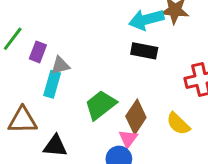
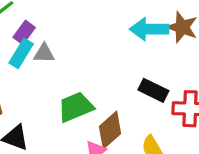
black rectangle: (144, 51) -> (153, 90), moved
cyan rectangle: (52, 84) -> (21, 53), moved

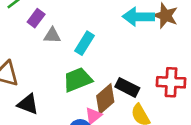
cyan rectangle: (21, 53) -> (85, 43), moved
black rectangle: (153, 90) -> (127, 87), moved

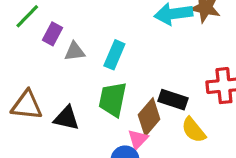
green trapezoid: (77, 80) -> (113, 99), turned -48
black triangle: (28, 104) -> (66, 118), moved

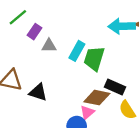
green trapezoid: (113, 99) -> (94, 59), moved
brown diamond: (149, 117) -> (97, 98), turned 55

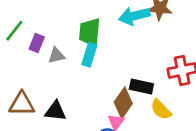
green trapezoid: (94, 59) -> (90, 32), moved
brown diamond: (97, 98) -> (123, 103), turned -55

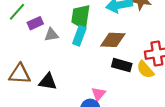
purple rectangle: (37, 43) -> (35, 23), turned 40
brown diamond: (123, 103) -> (113, 40), moved, turned 55
yellow semicircle: (161, 110) -> (145, 70), moved

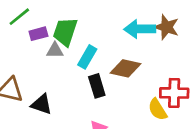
green trapezoid: (81, 17) -> (65, 32), moved
black rectangle: (122, 65) -> (97, 86), moved, turned 48

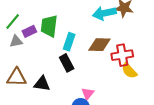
gray triangle: (55, 50) -> (16, 41), moved
black rectangle: (97, 86) -> (67, 63), moved
red cross: (174, 93) -> (122, 55), moved

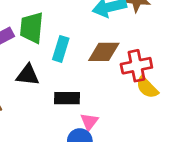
black rectangle: (67, 63) -> (67, 98), moved, turned -60
black triangle: (42, 84) -> (28, 75), moved

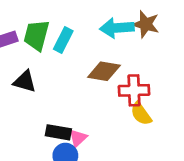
cyan rectangle: (61, 49) -> (63, 40), moved
black rectangle: (67, 98) -> (58, 132), moved

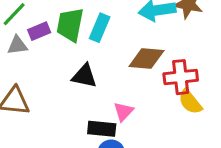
black triangle: (25, 82) -> (84, 76), moved
pink triangle: (78, 138) -> (123, 111), moved

